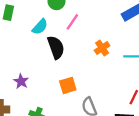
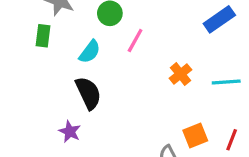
black semicircle: (56, 47) -> (88, 93), moved
orange square: (68, 85) -> (195, 136), moved

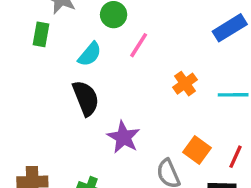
purple star: (70, 132) -> (123, 137), moved, size x1.4
orange square: (195, 136) -> (197, 150), turned -35

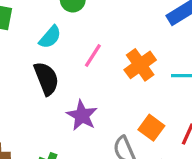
pink line: (139, 45) -> (93, 56), moved
orange cross: (185, 84) -> (140, 65), size x1.4

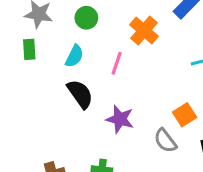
orange cross: (140, 65) -> (144, 31), moved
orange square: (151, 128) -> (185, 115), turned 35

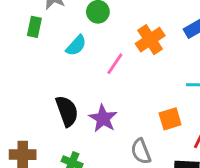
black semicircle: (80, 94) -> (67, 111), moved
orange square: (185, 115) -> (170, 119), moved

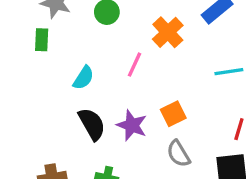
cyan semicircle: (76, 46) -> (83, 78), moved
orange square: (170, 119) -> (173, 114), moved

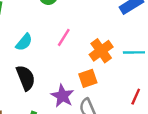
orange cross: (168, 32) -> (101, 51), moved
purple star: (132, 125) -> (62, 96), moved

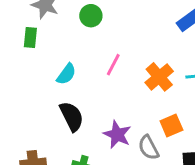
orange square: (88, 78) -> (171, 125), moved

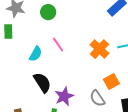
pink line: (113, 65) -> (58, 45), moved, turned -56
purple star: (117, 135) -> (64, 96), moved, turned 30

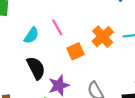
orange square: (111, 81) -> (75, 51), moved

